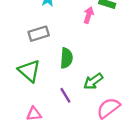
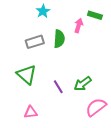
green semicircle: (66, 58) -> (59, 39), moved
purple line: (65, 95) -> (58, 87), moved

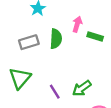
green rectangle: (95, 15) -> (95, 37), moved
green triangle: (27, 75) -> (20, 78), turned 30

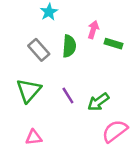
gray rectangle: (29, 42) -> (39, 50), turned 66
purple line: (55, 92) -> (68, 96), moved

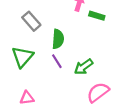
green semicircle: (69, 46) -> (58, 39), moved

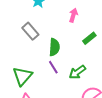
green rectangle: (97, 16) -> (89, 38), moved, turned -56
green triangle: (22, 57) -> (22, 76), moved

